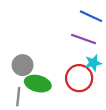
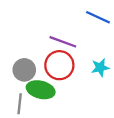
purple line: (83, 39) -> (63, 42), moved
red circle: (79, 78) -> (59, 65), moved

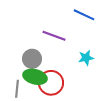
red circle: (59, 65) -> (51, 83), moved
gray circle: (24, 70) -> (32, 59), moved

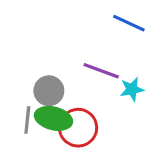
purple line: (54, 36) -> (101, 71), moved
gray line: (17, 89) -> (27, 120), moved

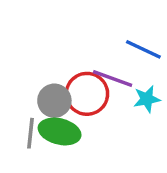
blue line: (129, 23) -> (143, 49), moved
red circle: (78, 128) -> (87, 94), moved

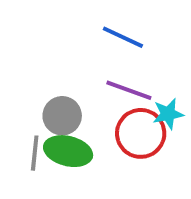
blue line: (143, 49) -> (123, 37), moved
red circle: (87, 94) -> (141, 133), moved

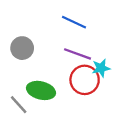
gray circle: (62, 116) -> (22, 48), moved
gray line: (35, 153) -> (19, 105), moved, turned -48

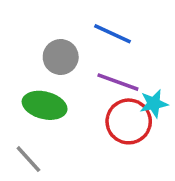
gray circle: (22, 48) -> (61, 57), moved
green ellipse: (41, 90) -> (45, 105), moved

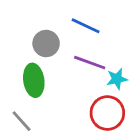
green ellipse: (45, 105) -> (34, 80), turned 68
red circle: (129, 121) -> (107, 113), moved

